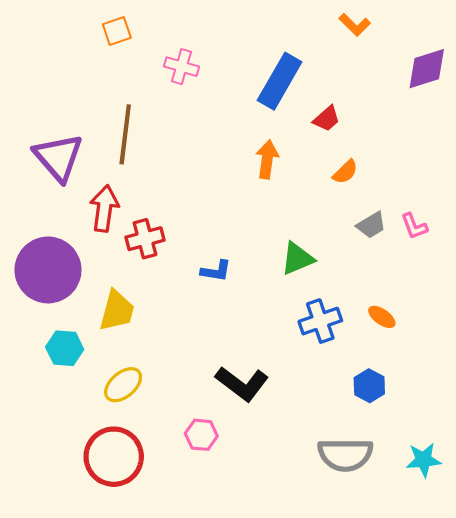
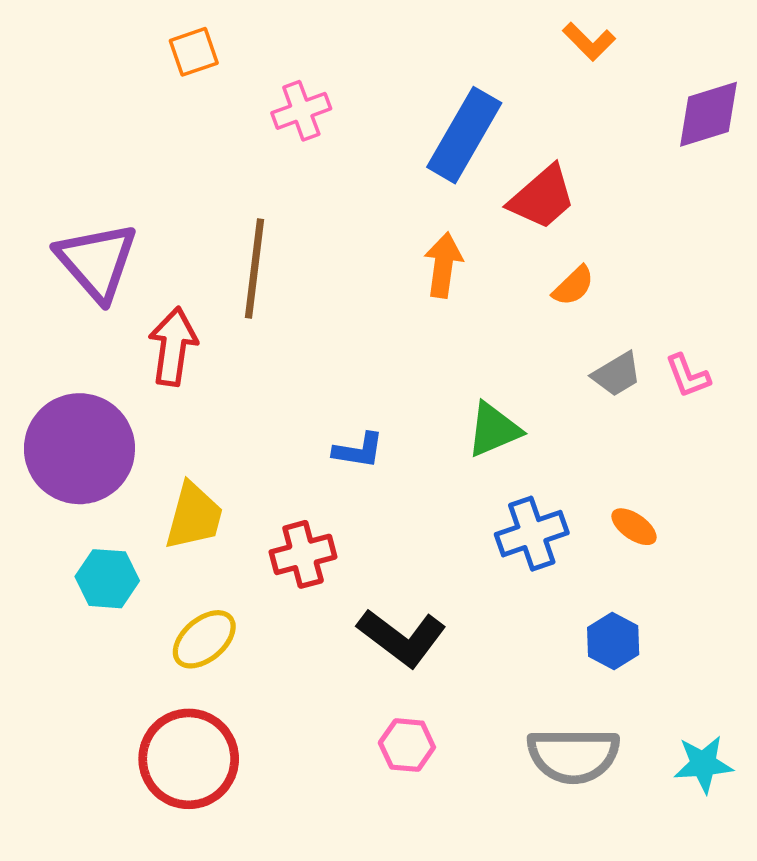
pink cross: (182, 67) -> (301, 111), turned -36
red trapezoid: (327, 119) -> (542, 197), size x1.5
brown line: (125, 134) -> (254, 268), moved
red cross: (145, 239) -> (303, 554), moved
pink hexagon: (201, 435) -> (407, 745), moved

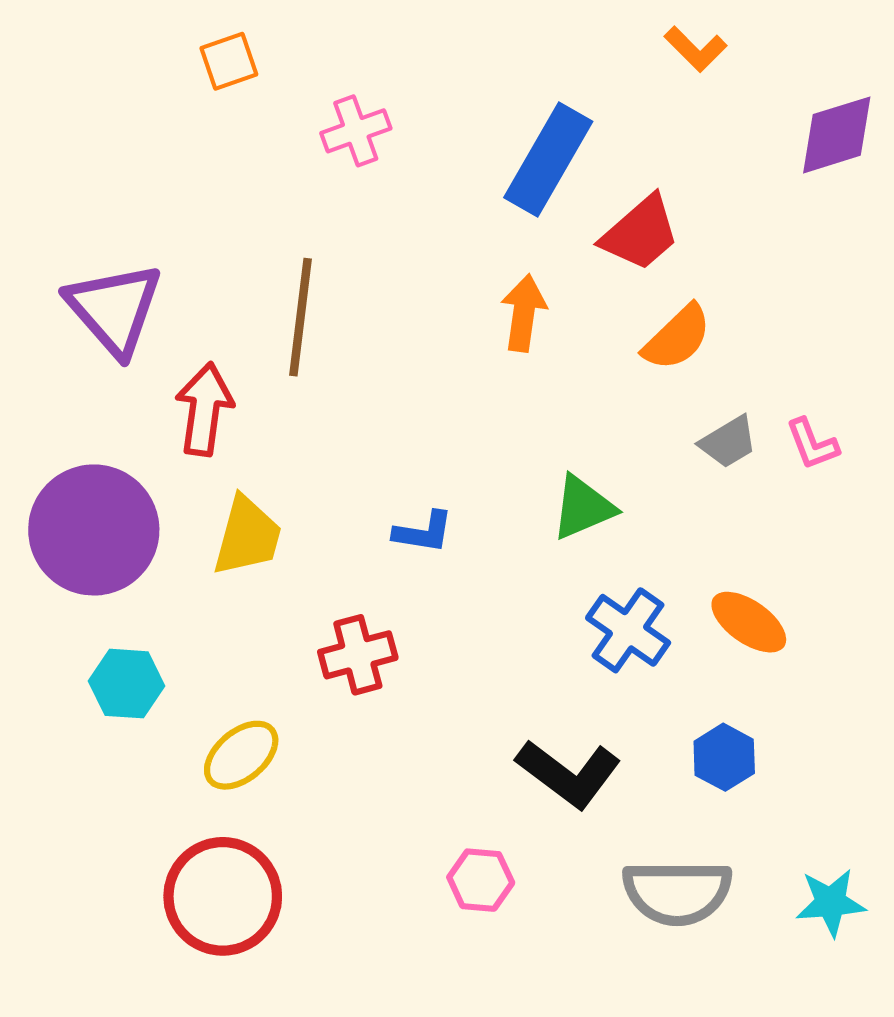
orange semicircle: (573, 286) -> (677, 338), size x1.4
yellow trapezoid: (194, 516) -> (247, 536), moved
orange ellipse: (634, 527) -> (749, 622), size x1.4
blue cross: (532, 534) -> (628, 630), turned -36
black L-shape: (402, 638) -> (569, 774), moved

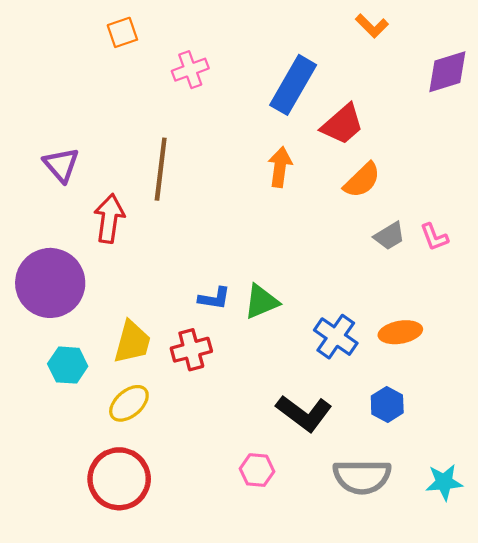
purple triangle: (114, 309) -> (61, 165), size x0.7
green triangle: (583, 507) -> (261, 302), moved
blue L-shape: (423, 532) -> (214, 298), moved
yellow trapezoid: (247, 536) -> (132, 342), moved
orange ellipse: (749, 622) -> (400, 332), turned -45

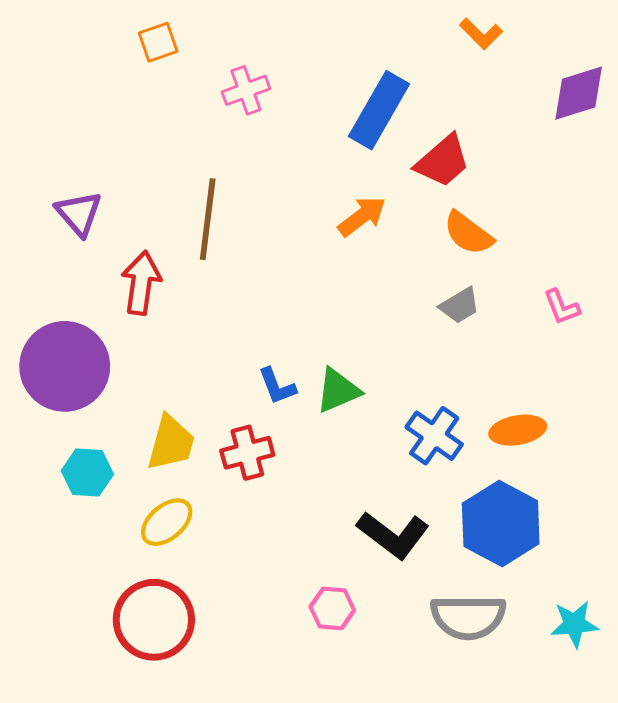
orange arrow: (280, 167) -> (362, 216), turned 45
orange semicircle: (362, 180) -> (468, 233), turned 81
gray trapezoid: (389, 236) -> (460, 305), moved
blue L-shape: (214, 298) -> (277, 386), turned 60
blue hexagon: (387, 404) -> (501, 524), size x1.8

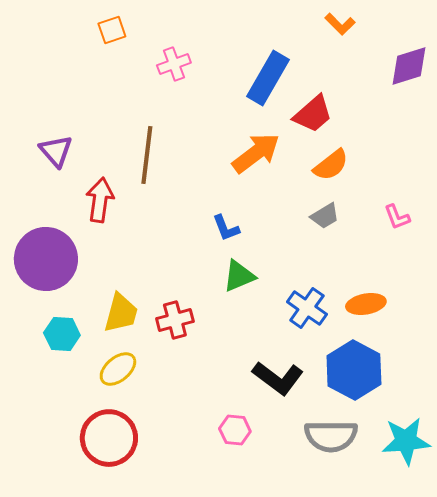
orange arrow: (362, 216) -> (256, 153), size x1.4
orange semicircle: (468, 233) -> (331, 165), turned -75
blue L-shape: (277, 386) -> (226, 228), moved
cyan star: (574, 624) -> (406, 441), size x1.4

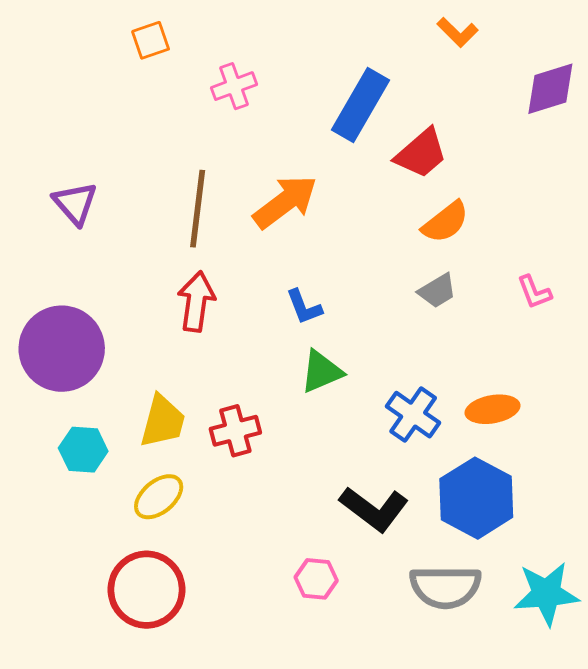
orange arrow: (256, 153) -> (285, 202), moved
red arrow: (100, 200) -> (196, 302), moved

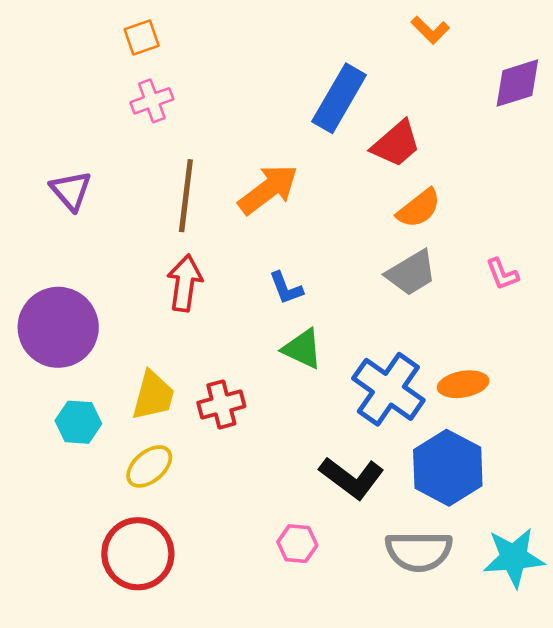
pink cross: (234, 86) -> (152, 101), moved
gray trapezoid: (437, 291) -> (411, 273), size x1.4
green triangle: (322, 372) -> (302, 349), turned 48
blue cross: (413, 415) -> (388, 389), size x1.4

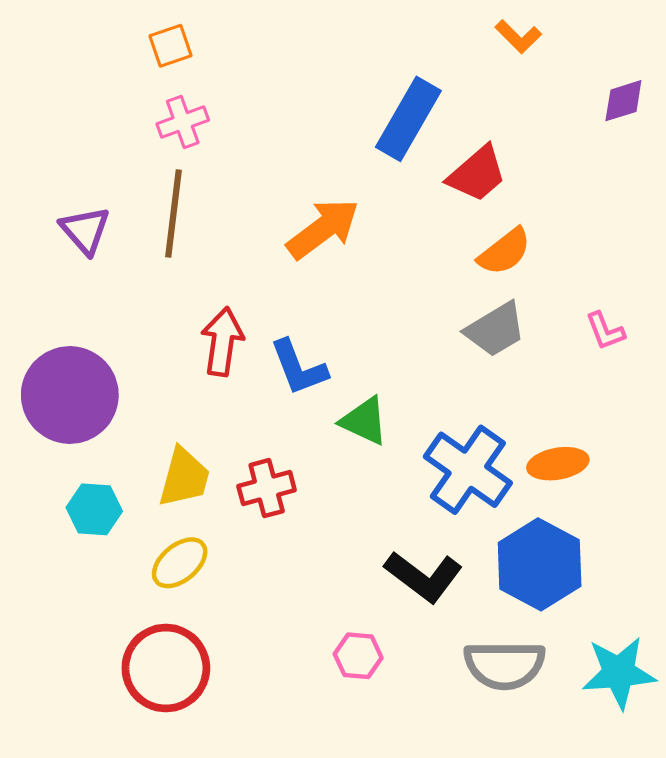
purple diamond: (517, 83) -> (623, 101), size x0.7
brown line: (186, 196) -> (174, 214), moved
blue L-shape: (286, 288) -> (299, 368), moved, size x1.4

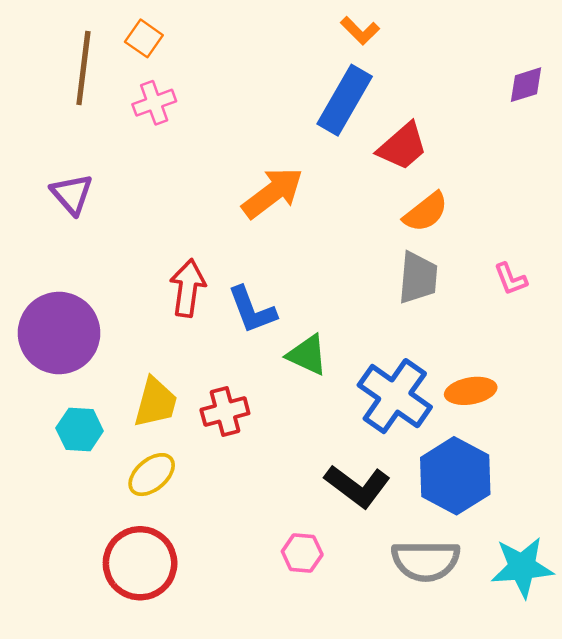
orange L-shape: (518, 37) -> (360, 31), moved
orange square: (170, 46) -> (144, 38), turned -36
brown line: (174, 214) -> (83, 68), moved
gray trapezoid: (495, 329) -> (418, 278), turned -54

